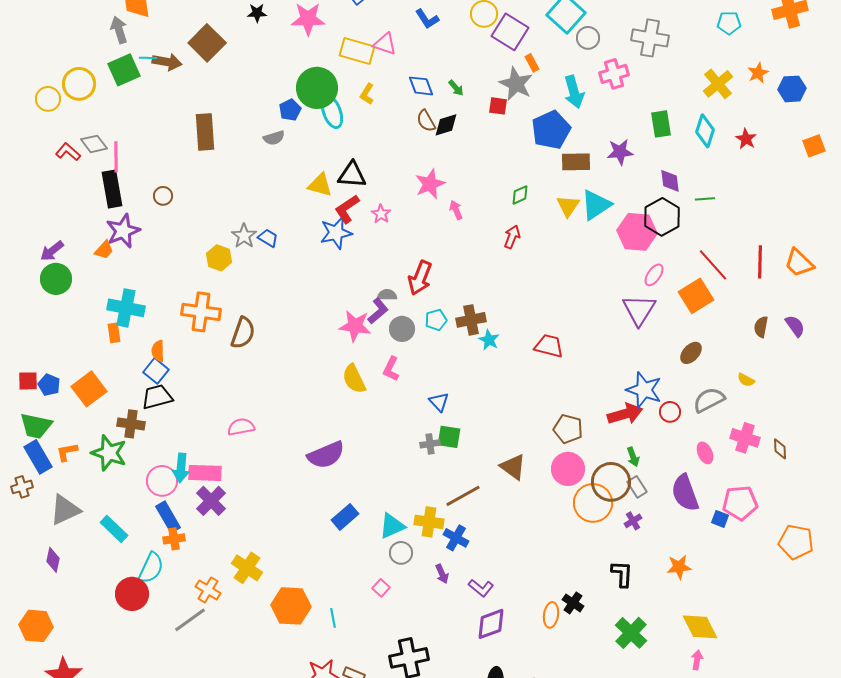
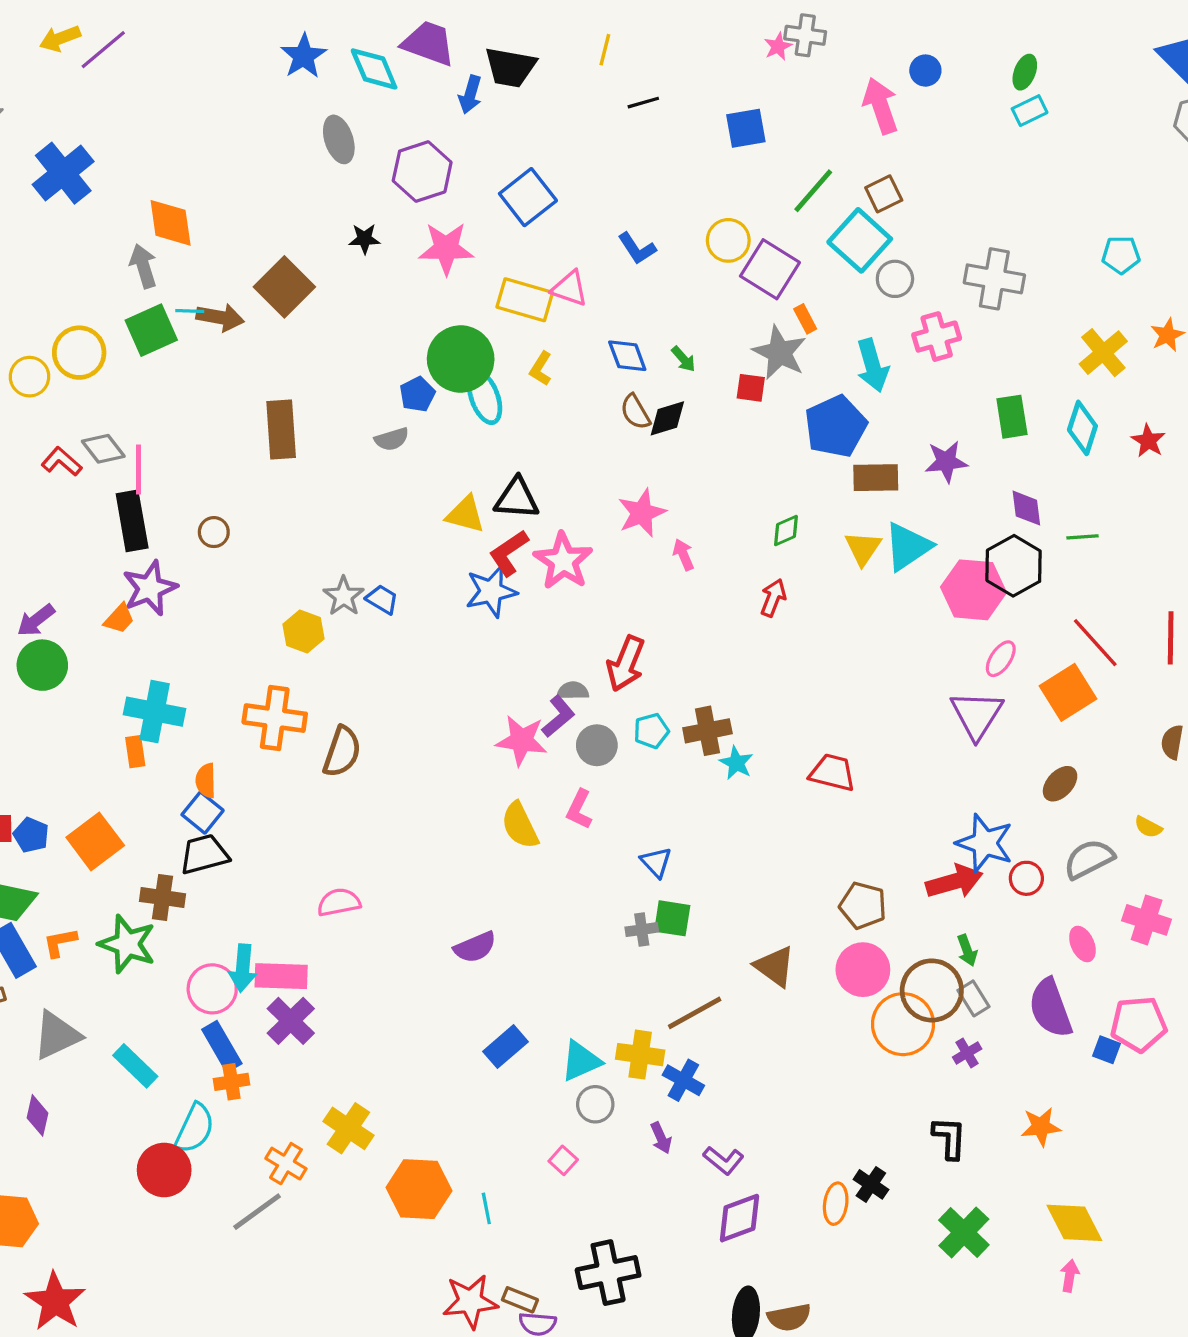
pink star: (381, 214) -> (563, 561), size x1.8
purple semicircle: (326, 455) -> (475, 947), size x0.7

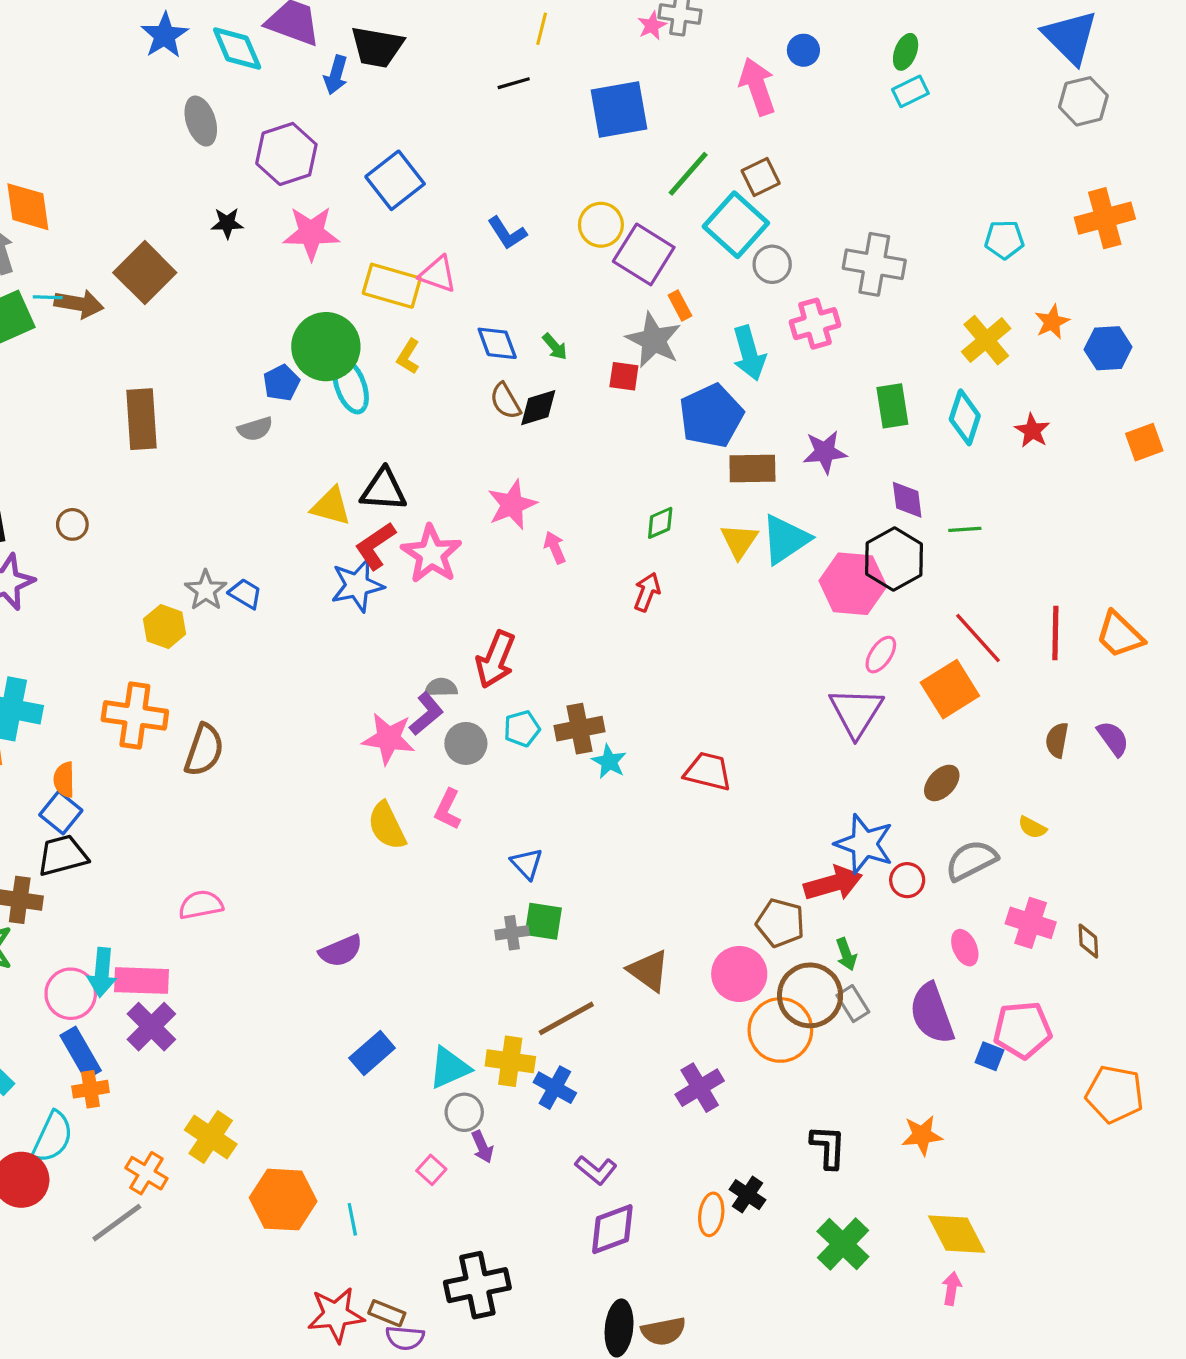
yellow line: (605, 50) -> (542, 29), moved
blue square: (746, 128) -> (619, 109), size x1.4
brown pentagon: (863, 906) -> (780, 923), moved
purple cross: (967, 1053) -> (700, 1088), moved, size x1.6
purple arrow: (661, 1138) -> (482, 1147), moved

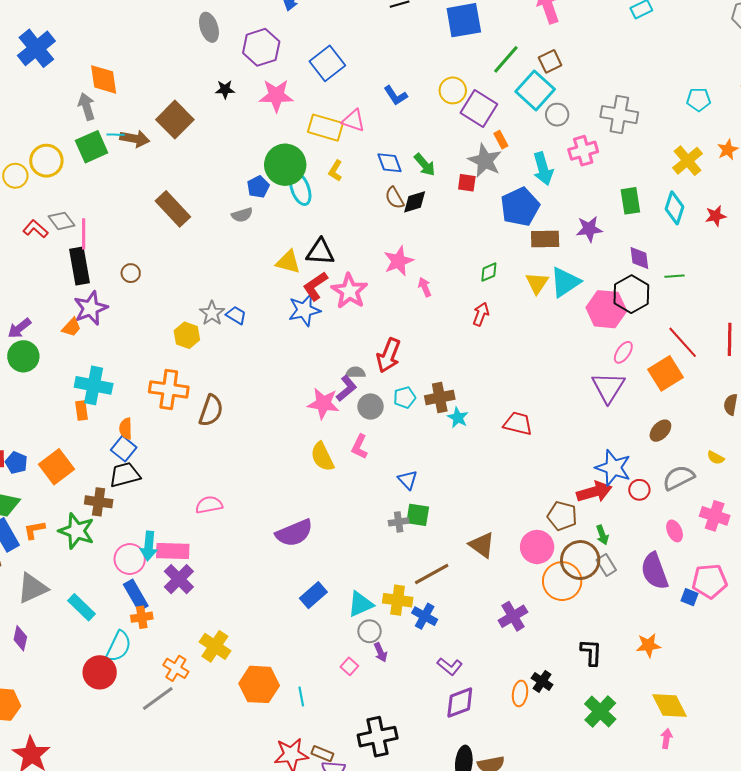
green arrow: (555, 347) -> (425, 165), size x1.4
brown rectangle: (142, 419) -> (173, 209), turned -39
red star: (1032, 431) -> (716, 216), turned 30
purple semicircle: (341, 951) -> (294, 533), size x1.4

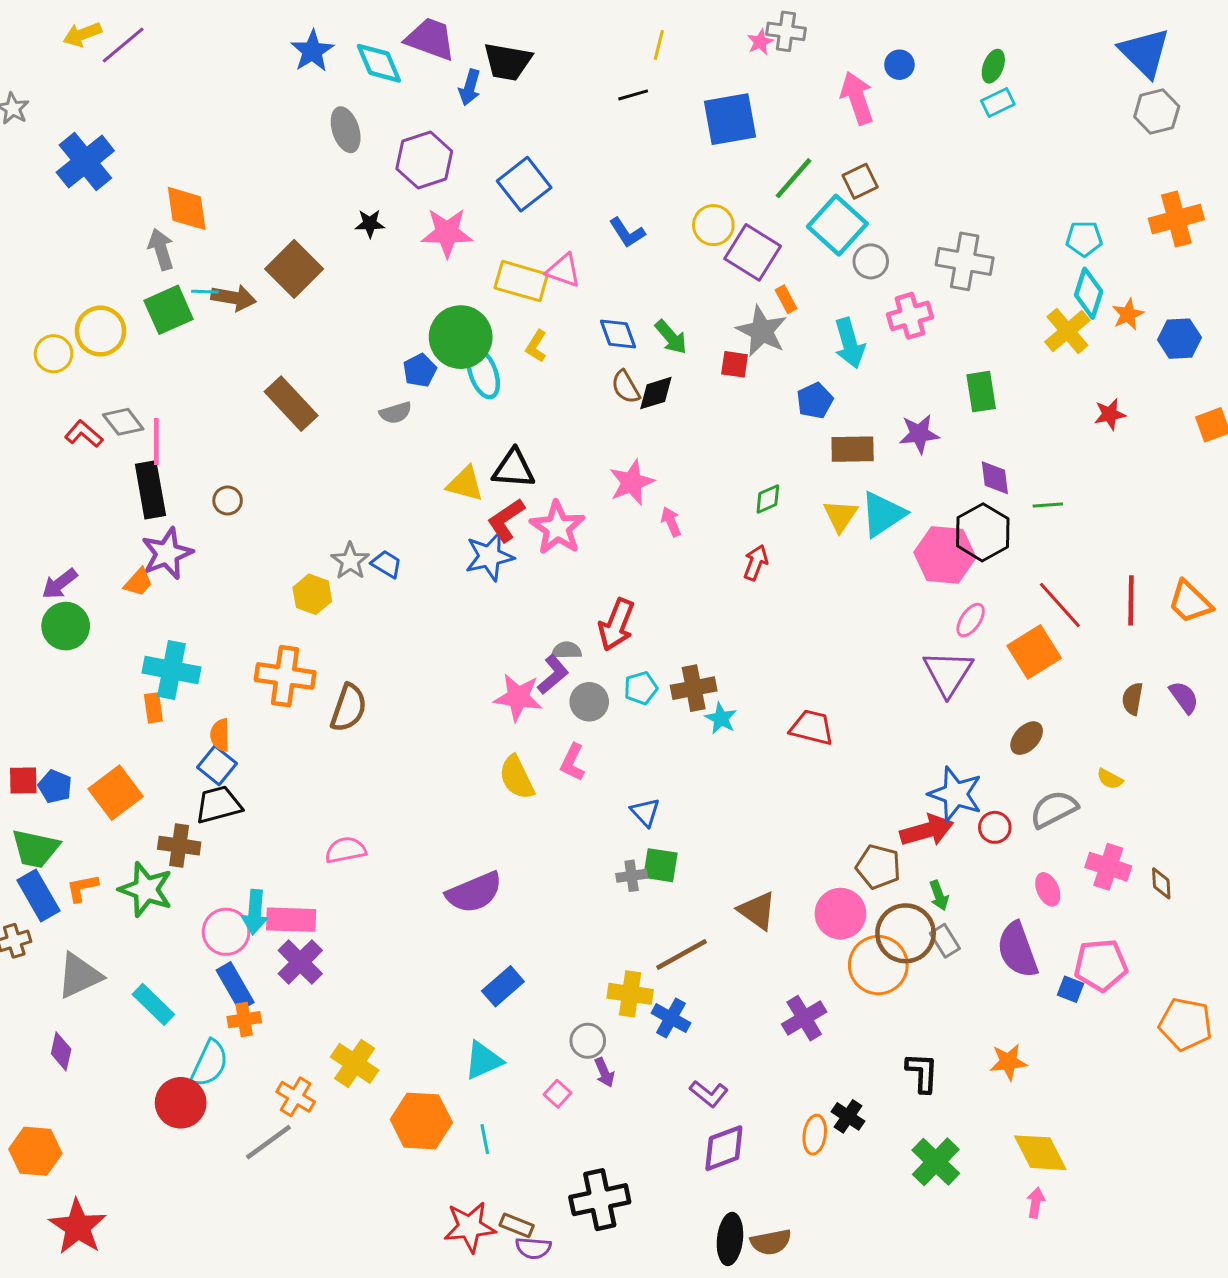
blue pentagon: (520, 207) -> (815, 401), size x0.6
cyan diamond: (674, 208) -> (1089, 293), moved
cyan triangle: (360, 604) -> (483, 1060), moved

